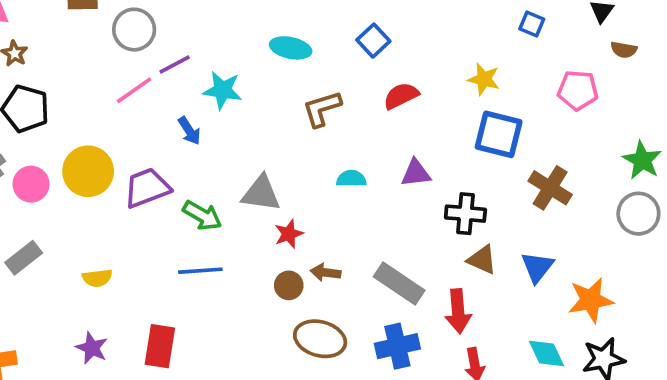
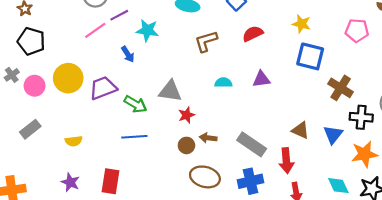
black cross: (465, 214) -> (361, 117), moved

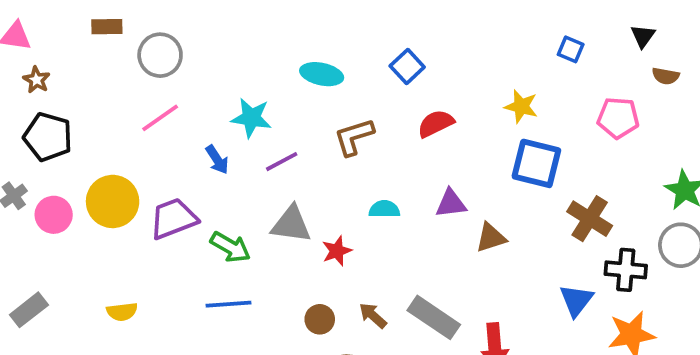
purple line: (119, 15) -> (282, 162), moved
red star: (186, 115) -> (337, 251), moved
gray rectangle: (30, 129) -> (29, 310), moved
brown triangle: (300, 130) -> (491, 238), moved, turned -42
brown arrow: (208, 138) -> (373, 316), moved, turned 35

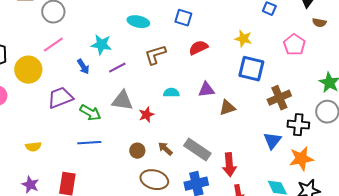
blue square: (407, 67) -> (183, 18), turned -30
pink pentagon: (618, 118) -> (294, 45), turned 30
yellow circle: (113, 201) -> (28, 70), moved
brown cross: (590, 219) -> (279, 98), turned 35

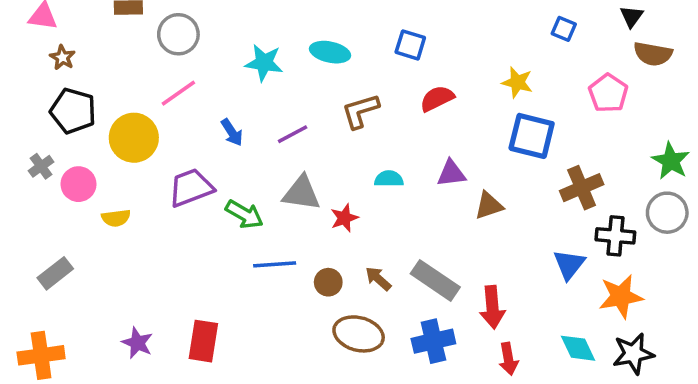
brown semicircle: (319, 23) -> (653, 54), size x1.5
cyan star: (101, 45) -> (264, 63), moved
blue line: (89, 143) -> (275, 264), moved
yellow semicircle: (33, 147) -> (116, 218), moved

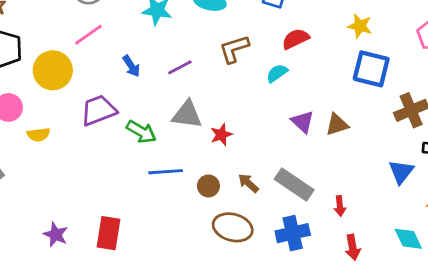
purple triangle: (451, 173) -> (303, 122), moved, turned 50
cyan semicircle: (389, 179) -> (277, 73), moved, turned -35
red arrow: (492, 307) -> (340, 206), size x0.6

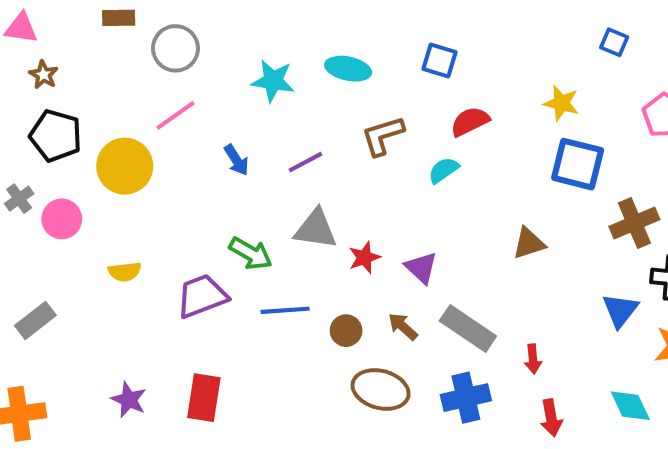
purple trapezoid: (98, 110) -> (202, 296), moved
purple triangle: (303, 122) -> (421, 268), moved
yellow semicircle: (38, 135) -> (125, 272), moved

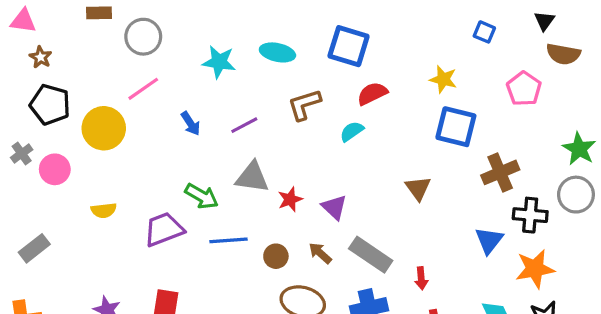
blue square: (439, 61) -> (349, 46), size x1.5
brown triangle: (529, 243) -> (418, 188), turned -48

